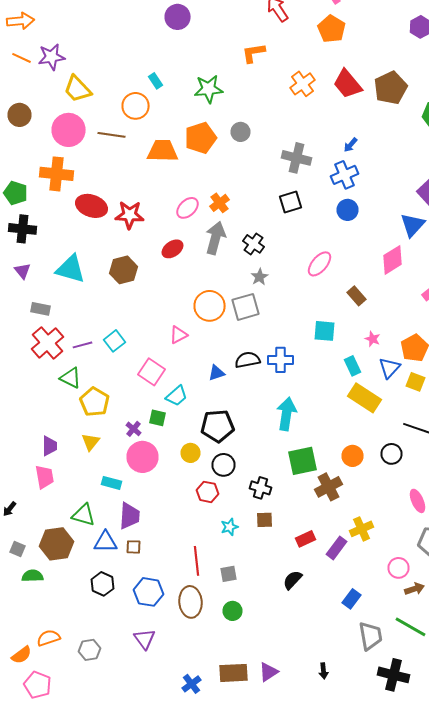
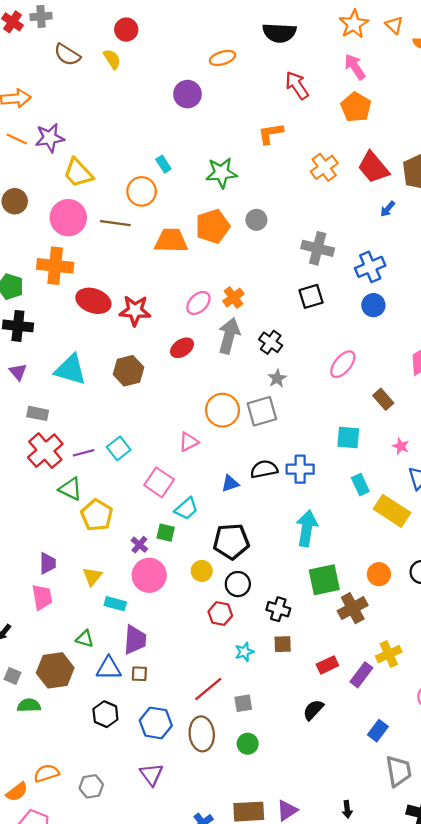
blue arrow: (350, 145) -> (388, 209), moved
cyan rectangle: (352, 366) -> (360, 485), moved
yellow triangle: (90, 442) -> (92, 576), moved
green triangle: (84, 515) -> (85, 639), size x0.7
red line: (196, 561) -> (208, 689), turned 56

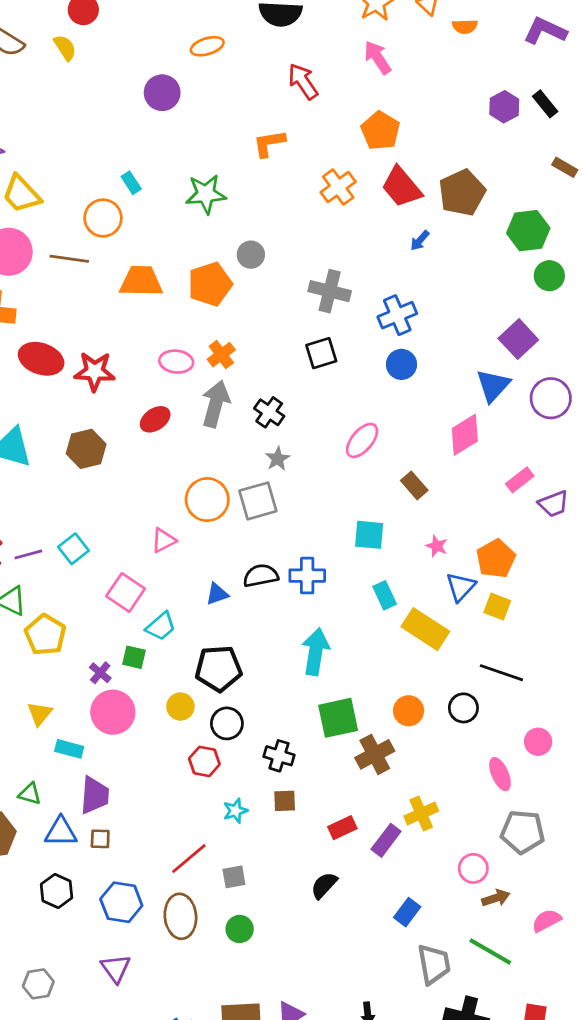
orange pentagon: (356, 107) -> (380, 131), moved
orange pentagon: (213, 226) -> (210, 284), moved
pink ellipse: (198, 303) -> (176, 362), turned 50

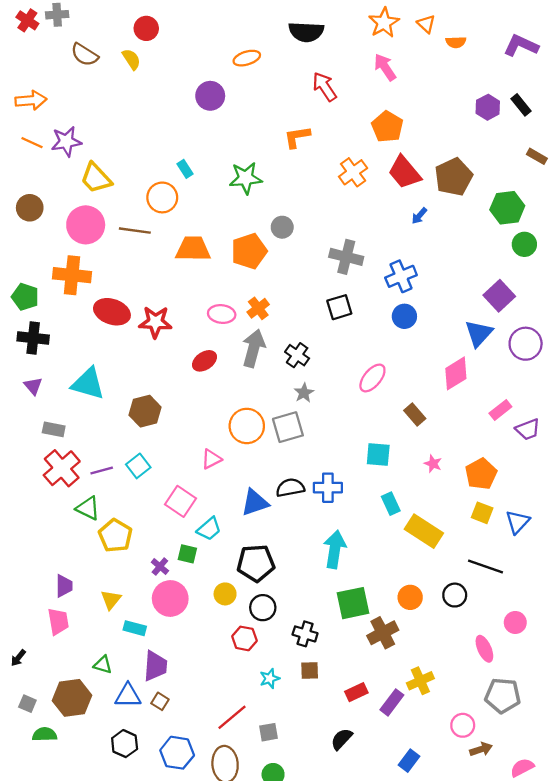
brown hexagon: (86, 449) -> (145, 411), moved
blue triangle: (461, 587) -> (518, 522), moved
blue triangle: (217, 594) -> (255, 503), size x1.5
brown square: (100, 839) -> (160, 701), turned 30

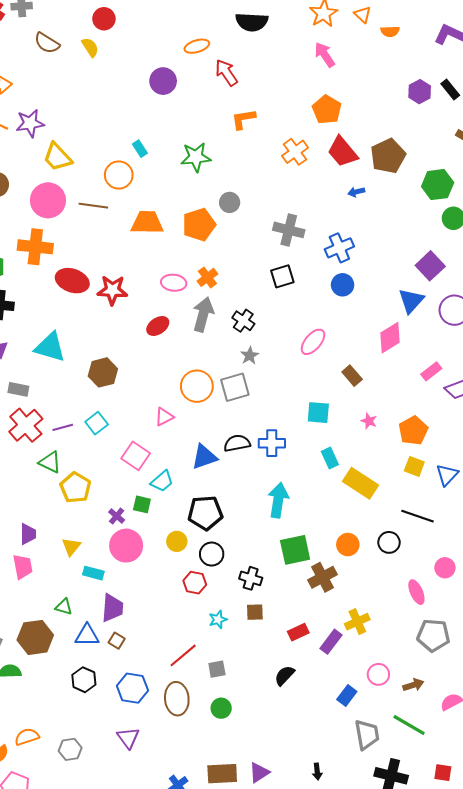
red arrow: (324, 87) -> (226, 73), moved
blue arrow: (419, 216) -> (356, 192), turned 35
pink circle: (463, 725) -> (378, 674), moved

